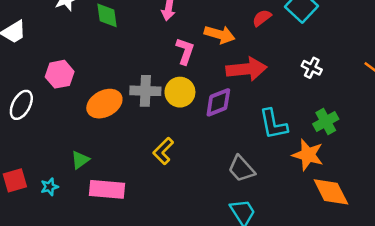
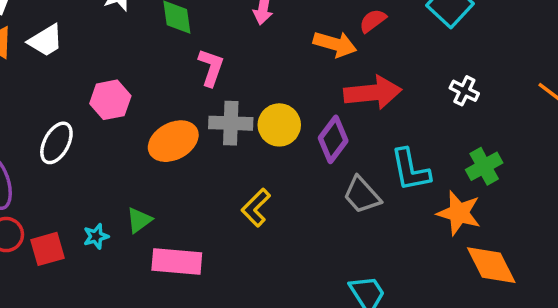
red semicircle: (262, 18) -> (373, 21), moved
pink L-shape: (185, 51) -> (211, 67), moved
purple diamond: (218, 102) -> (333, 139), turned -32
gray trapezoid: (241, 169) -> (362, 195), moved
cyan star: (49, 187) -> (96, 236), moved

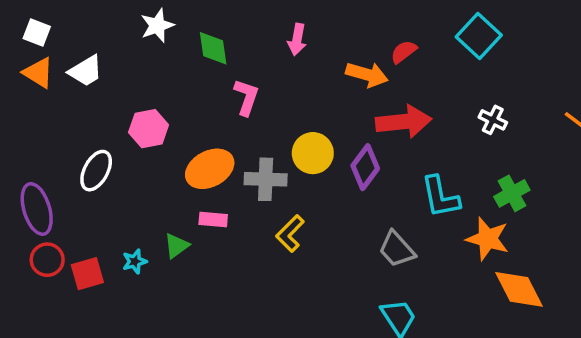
gray cross: (231, 123) -> (266, 179), moved
gray trapezoid: (362, 195) -> (397, 249), moved
pink rectangle: (177, 262) -> (213, 219), moved, size x0.6

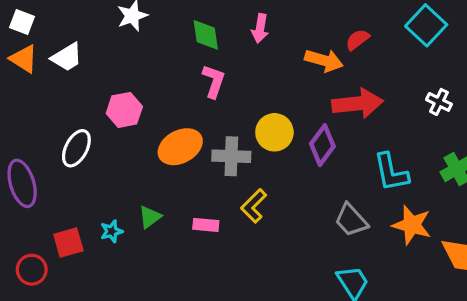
green diamond: (213, 48) -> (206, 35), moved
pink rectangle: (213, 219) -> (206, 225), moved
orange star: (488, 239) -> (412, 225), moved
red circle: (47, 260) -> (32, 270), moved

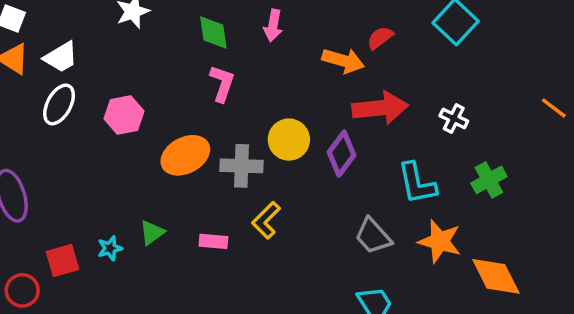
white cross: (439, 102) -> (454, 118), moved
white ellipse: (76, 148) -> (59, 104), moved

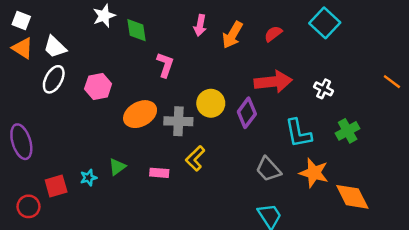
green diamond: (213, 33) -> (136, 30), moved
white trapezoid: (61, 57) -> (55, 47), turned 75
orange arrow: (343, 61) -> (232, 35), moved, turned 104

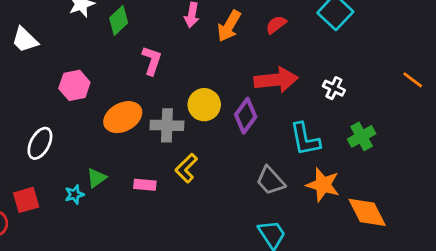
green diamond: (136, 30) -> (119, 20), turned 55
white ellipse: (54, 79) -> (40, 143), moved
cyan star: (88, 178) -> (74, 194), moved

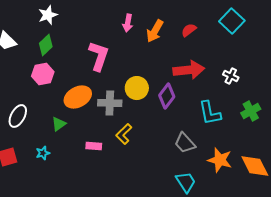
green diamond: (119, 20) -> (46, 45), moved
pink L-shape: (152, 60) -> (99, 56), size x1.4
green triangle: (97, 178) -> (59, 124), moved
orange star: (323, 185) -> (220, 160), moved

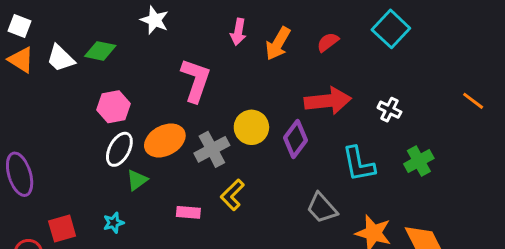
white star: (48, 15) -> (155, 20), moved, turned -30
green diamond: (46, 45) -> (100, 51), moved, turned 55
gray cross: (110, 103) -> (212, 149), turned -30
white ellipse: (18, 116) -> (119, 149), moved

